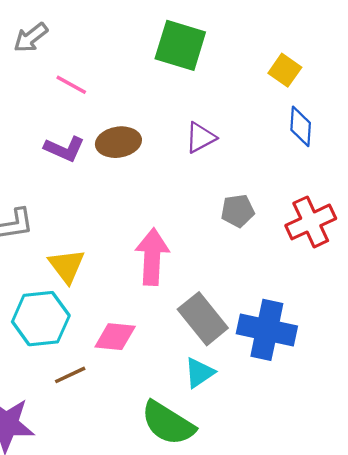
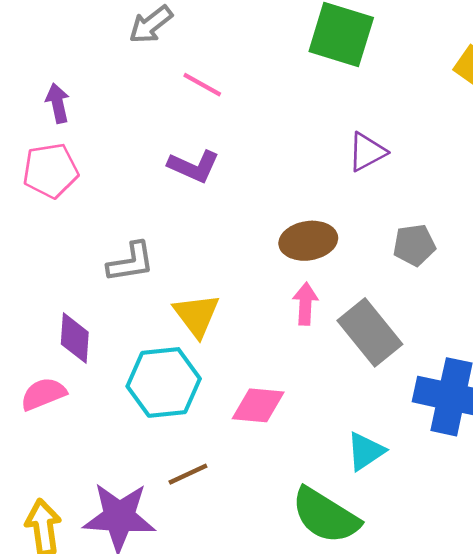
brown ellipse: (118, 142) -> (308, 241), moved
pink arrow: (152, 257) -> (305, 304), size x0.6
gray rectangle: (203, 319) -> (370, 332), moved
brown line: (70, 375) -> (188, 474), moved

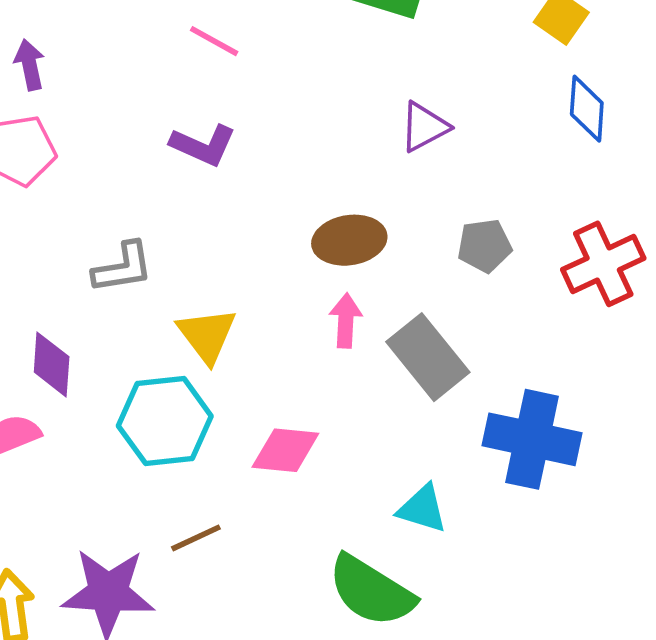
cyan triangle: (366, 451) -> (422, 509), turned 51

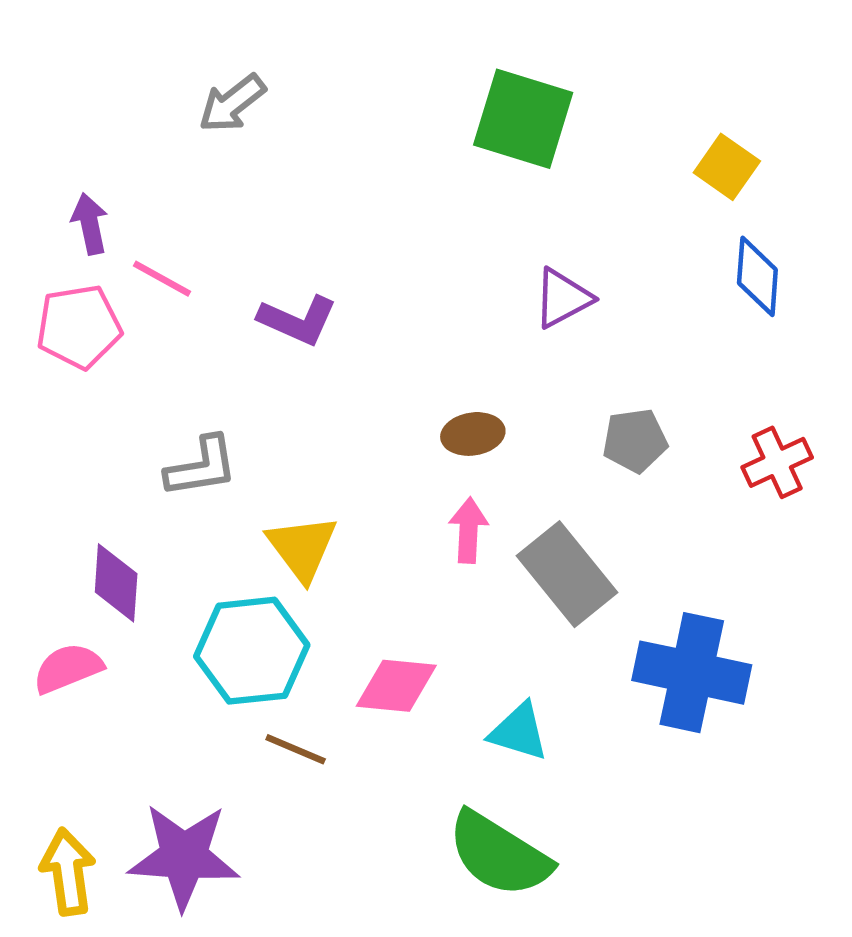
pink line: (214, 41) -> (162, 279), moved
brown ellipse: (349, 240) -> (473, 434), size x0.7
red cross: (603, 264) -> (777, 462), size x0.7
cyan triangle: (422, 509) -> (519, 732), moved
brown line: (196, 538) -> (296, 749), moved, turned 48

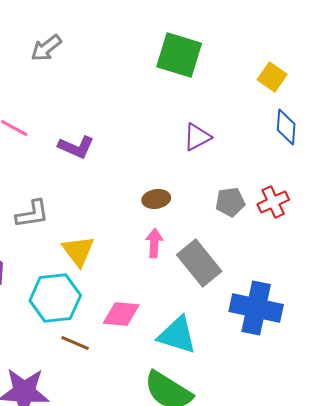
red cross: (777, 462) -> (273, 202), moved
cyan triangle: (519, 732) -> (177, 335), size x1.4

